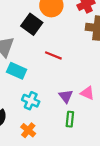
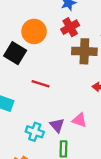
cyan cross: (31, 101) -> (35, 132), moved

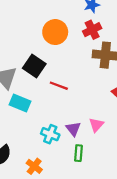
black square: (15, 53) -> (34, 66), moved
pink triangle: (79, 120) -> (96, 125), turned 49

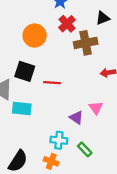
cyan cross: (50, 134) -> (59, 140), moved
green rectangle: (78, 153) -> (85, 149), moved, turned -32

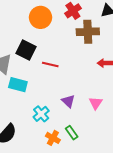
pink triangle: (96, 108) -> (96, 103), moved
cyan cross: (59, 140) -> (41, 114), moved, turned 35
orange cross: (51, 161) -> (53, 138), moved

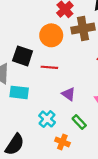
orange circle: (41, 17) -> (51, 35), moved
purple triangle: (68, 101) -> (69, 94), moved
green rectangle: (72, 133) -> (79, 122), moved

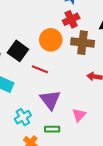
purple triangle: (69, 94) -> (50, 100), size x1.5
green rectangle: (79, 122) -> (52, 129), turned -64

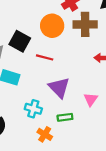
cyan cross: (23, 117) -> (33, 109), turned -35

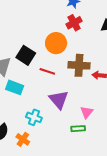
brown cross: (85, 24) -> (79, 65), moved
green rectangle: (65, 117) -> (78, 129), moved
orange cross: (45, 134) -> (23, 139), moved

